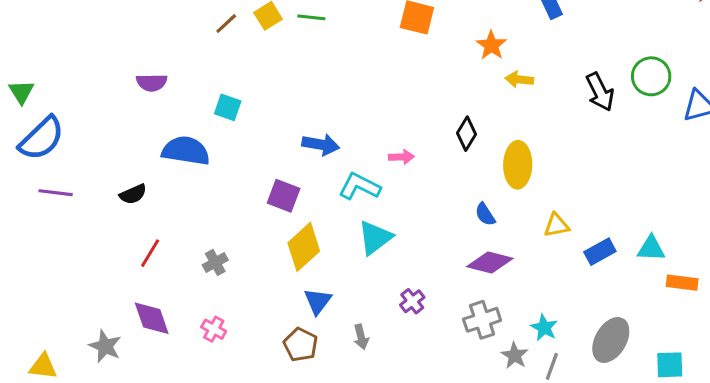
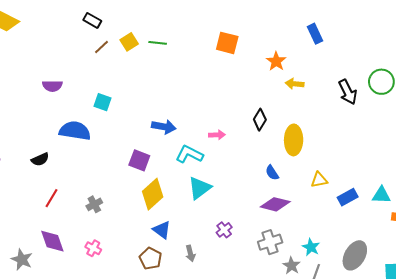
blue triangle: (318, 301) -> (162, 230), turned -30

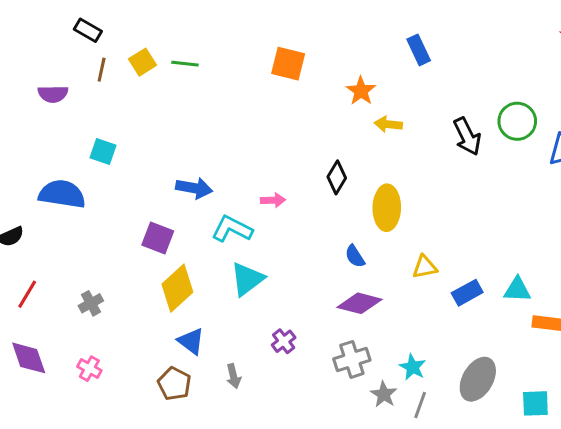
brown line: (101, 47) -> (102, 70), turned -35
purple semicircle: (52, 86) -> (53, 94), moved

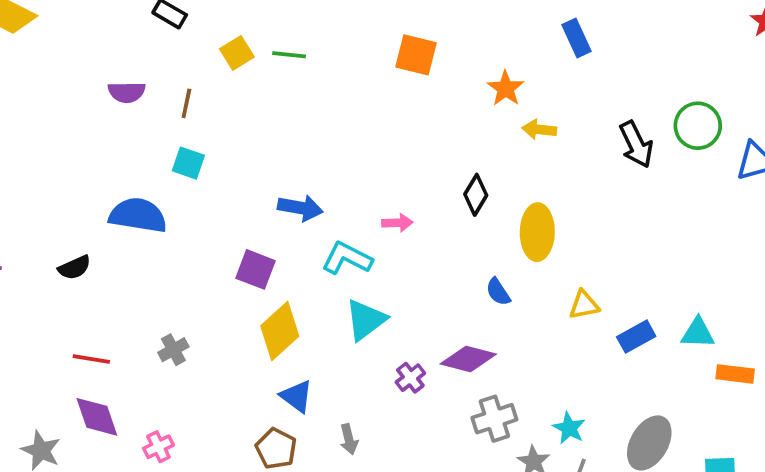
brown line: (102, 70) -> (186, 103), moved
red line: (27, 294) -> (91, 359), moved, turned 68
purple diamond: (359, 303) -> (468, 359), moved
purple cross: (284, 341) -> (410, 378), moved
pink cross: (89, 369) -> (158, 447), moved, turned 35

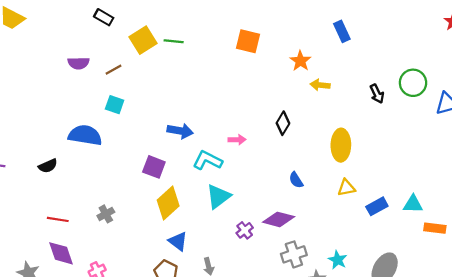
yellow square: (237, 53) -> (143, 40), size x1.4
brown line: (186, 103) -> (113, 70), turned 49
black arrow: (636, 144) -> (377, 94), size x0.7
yellow ellipse: (537, 232) -> (341, 145), moved

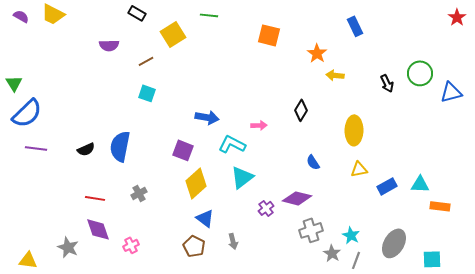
green line: (174, 41) -> (209, 15), moved
purple semicircle: (78, 63) -> (109, 45), moved
blue semicircle: (85, 135) -> (120, 146), moved, turned -88

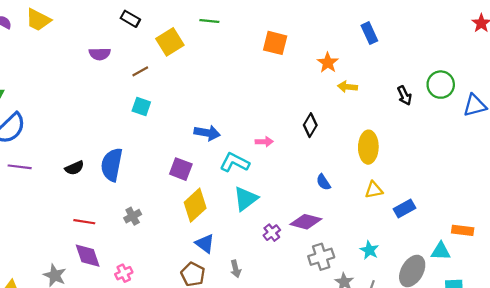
cyan triangle: (420, 184) -> (441, 251), moved
cyan star: (351, 235) -> (369, 250), moved

